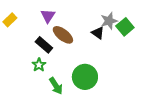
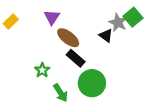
gray star: (109, 21) -> (118, 23), turned -30
green square: (125, 27) -> (133, 17), moved
black rectangle: (44, 45) -> (76, 58), moved

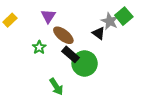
green star: (42, 70) -> (39, 47), moved
green circle: (92, 83) -> (85, 63), moved

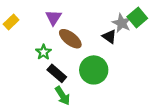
black rectangle: (70, 54) -> (57, 73), moved

